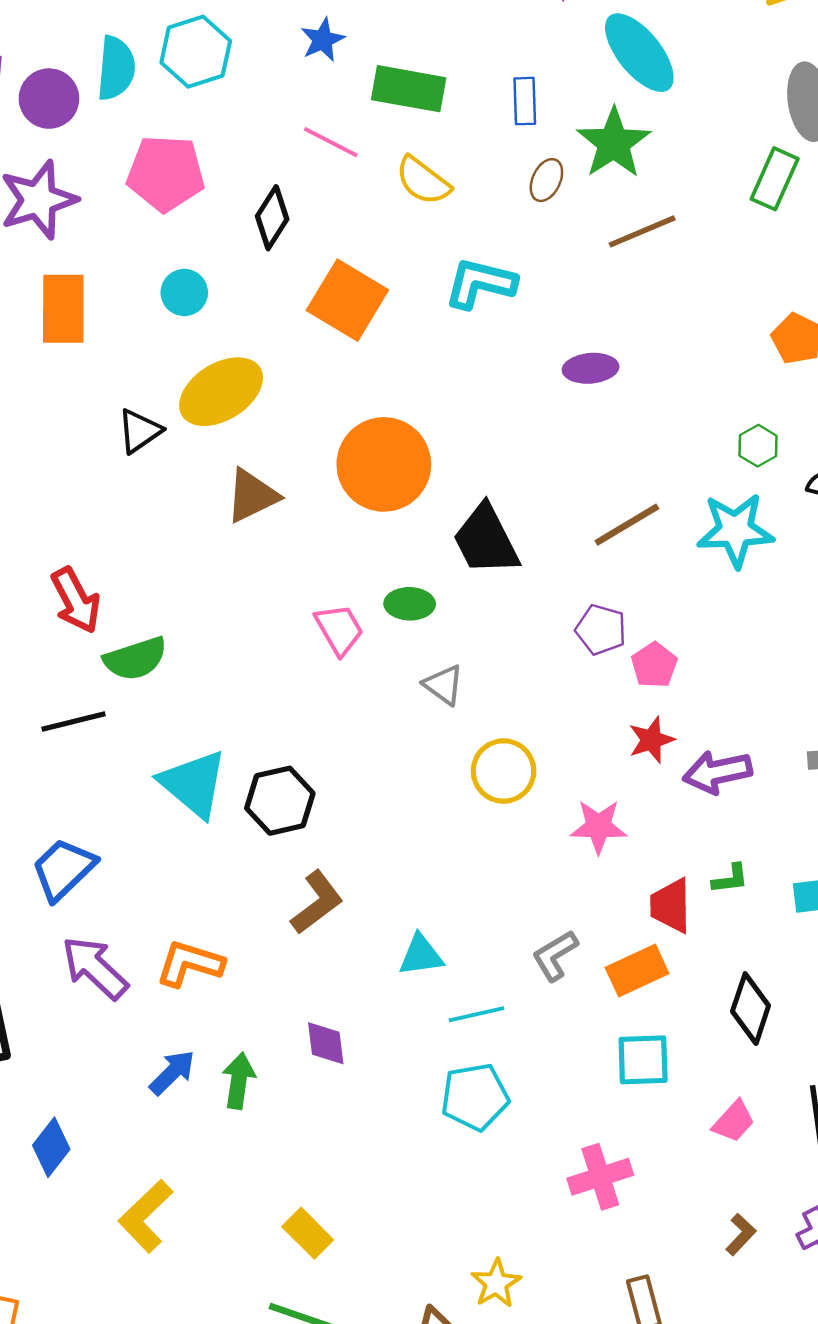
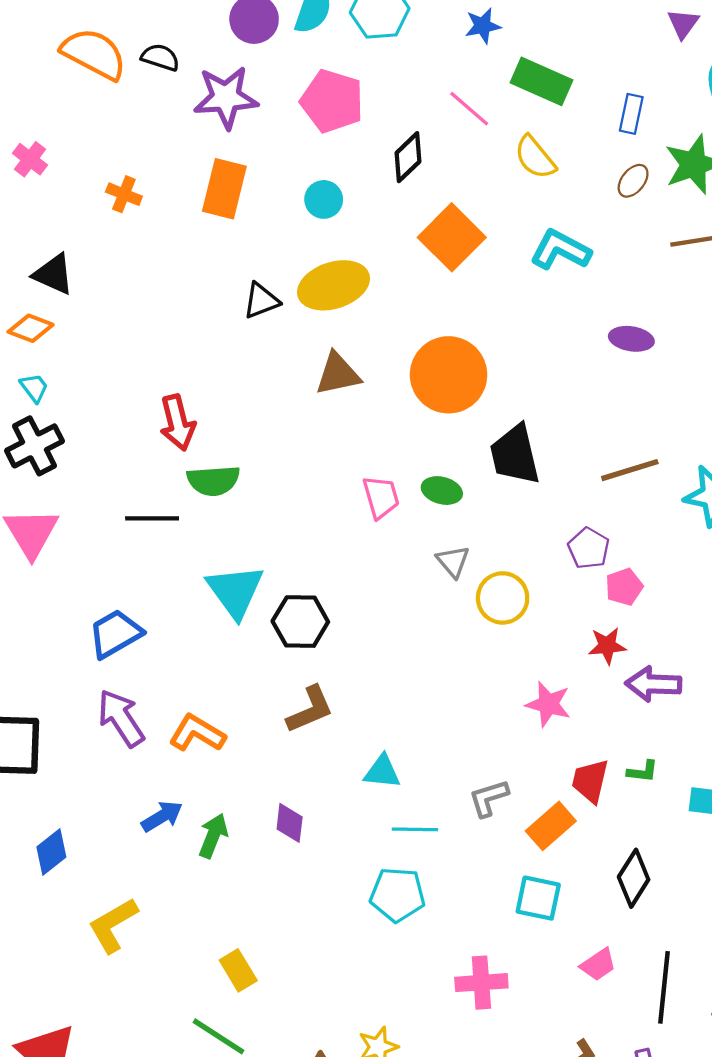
yellow circle: (504, 771) -> (503, 598), moved
orange rectangle: (637, 971) -> (551, 826), turned -30

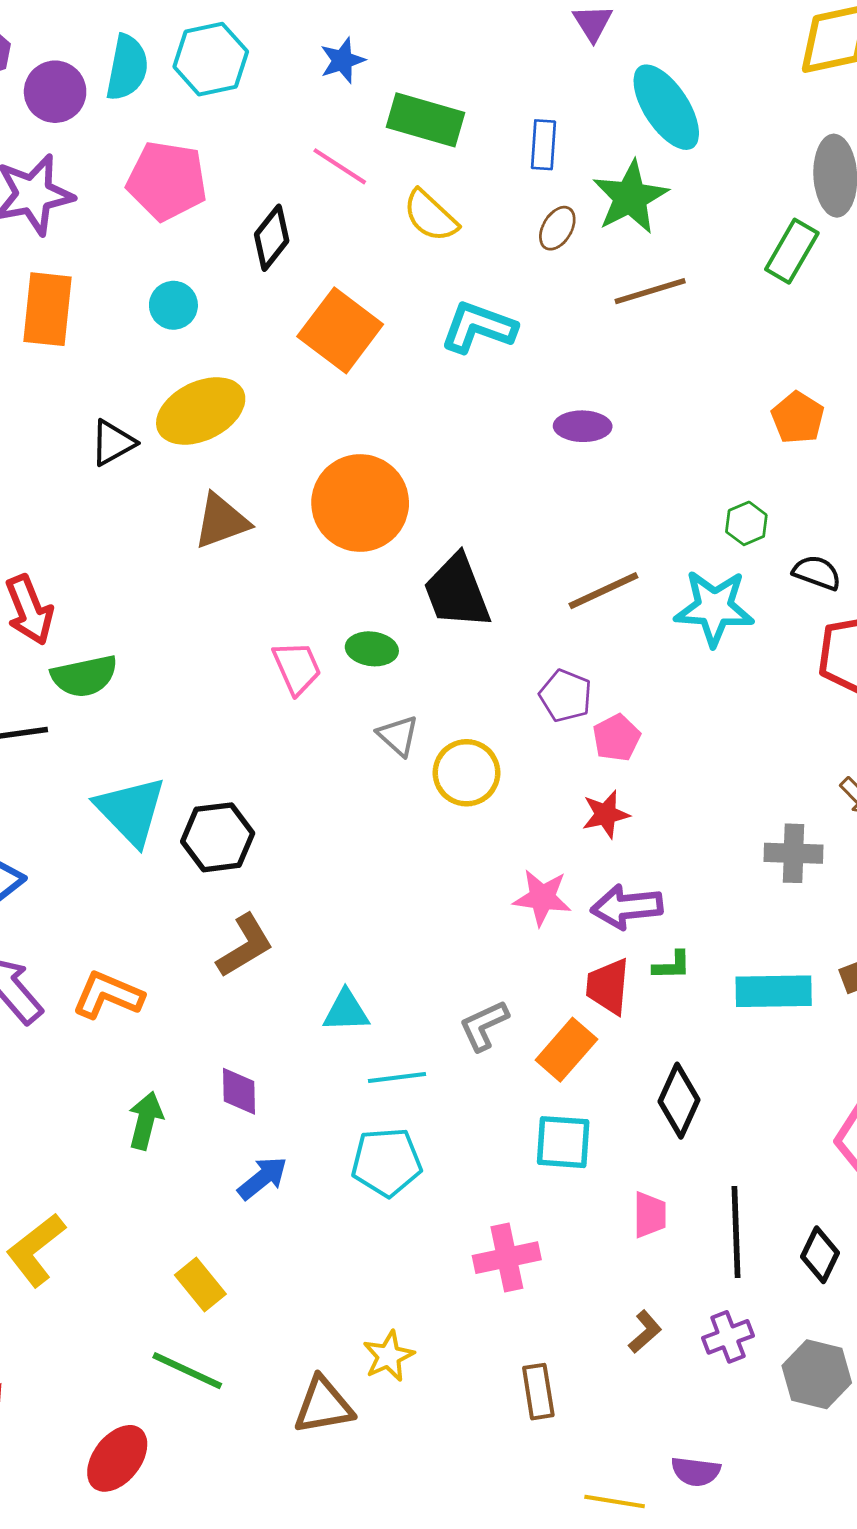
purple arrow: (653, 684) -> (627, 907), moved
blue arrow: (162, 816) -> (263, 1178), moved
pink trapezoid: (598, 965) -> (650, 1215), turned -48

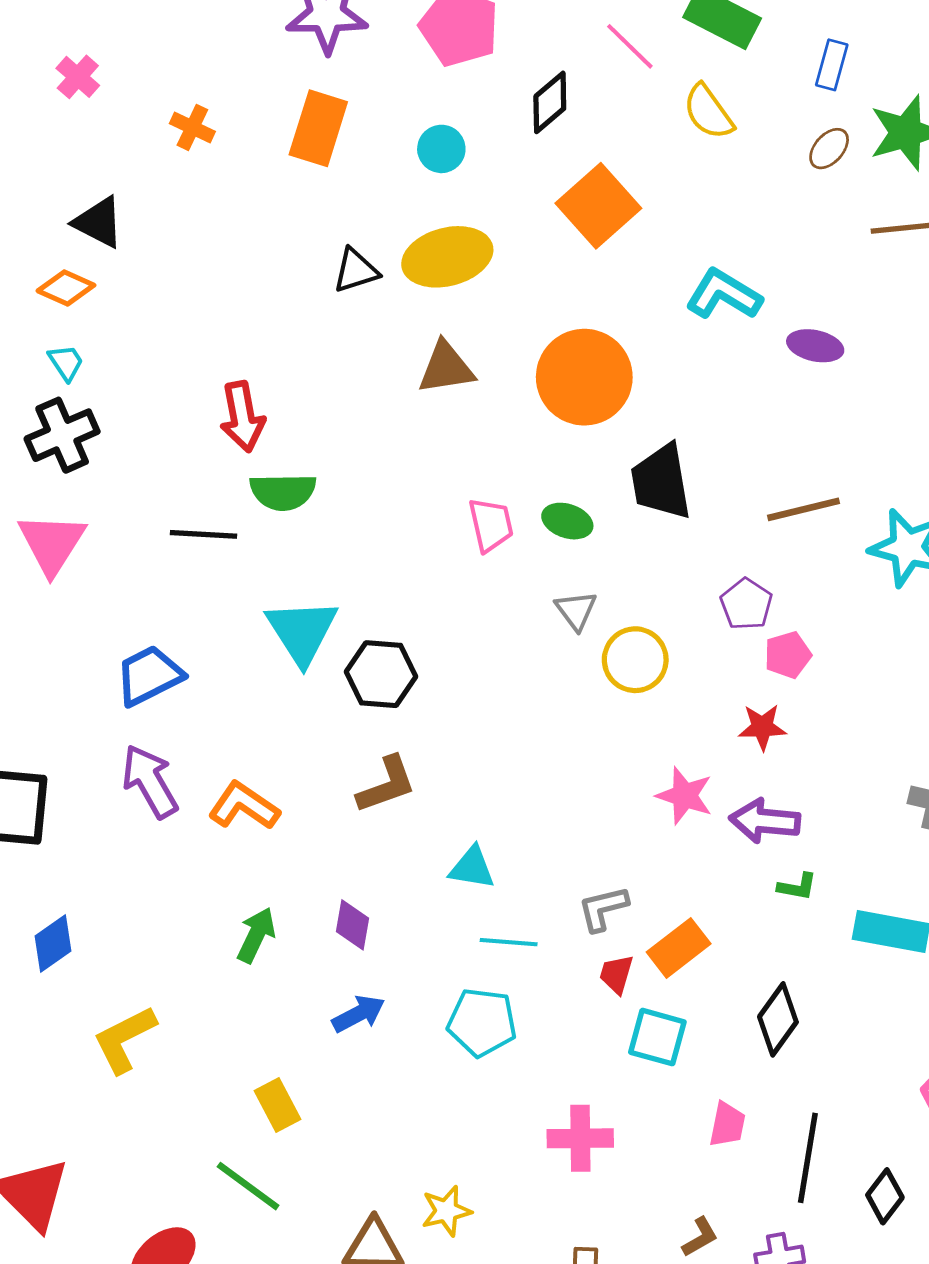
cyan L-shape: (478, 327) -> (724, 294), moved
red trapezoid: (608, 986) -> (616, 974), moved, size x0.7

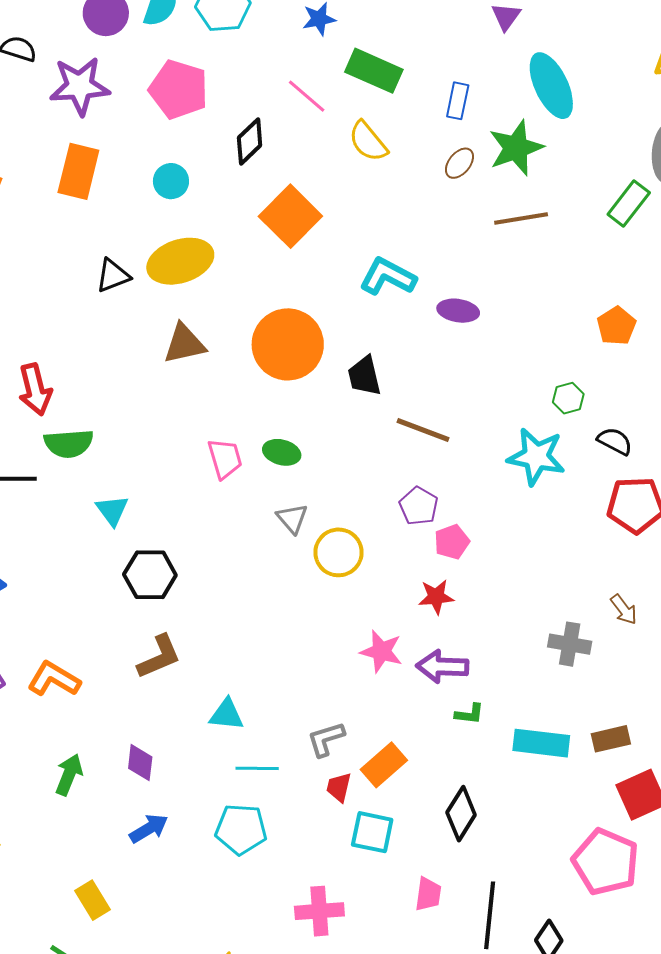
black trapezoid: (661, 482) -> (364, 376), moved, size x0.7
brown line: (804, 509) -> (423, 430), moved, turned 38
cyan triangle: (302, 631) -> (112, 510), moved, size x0.6

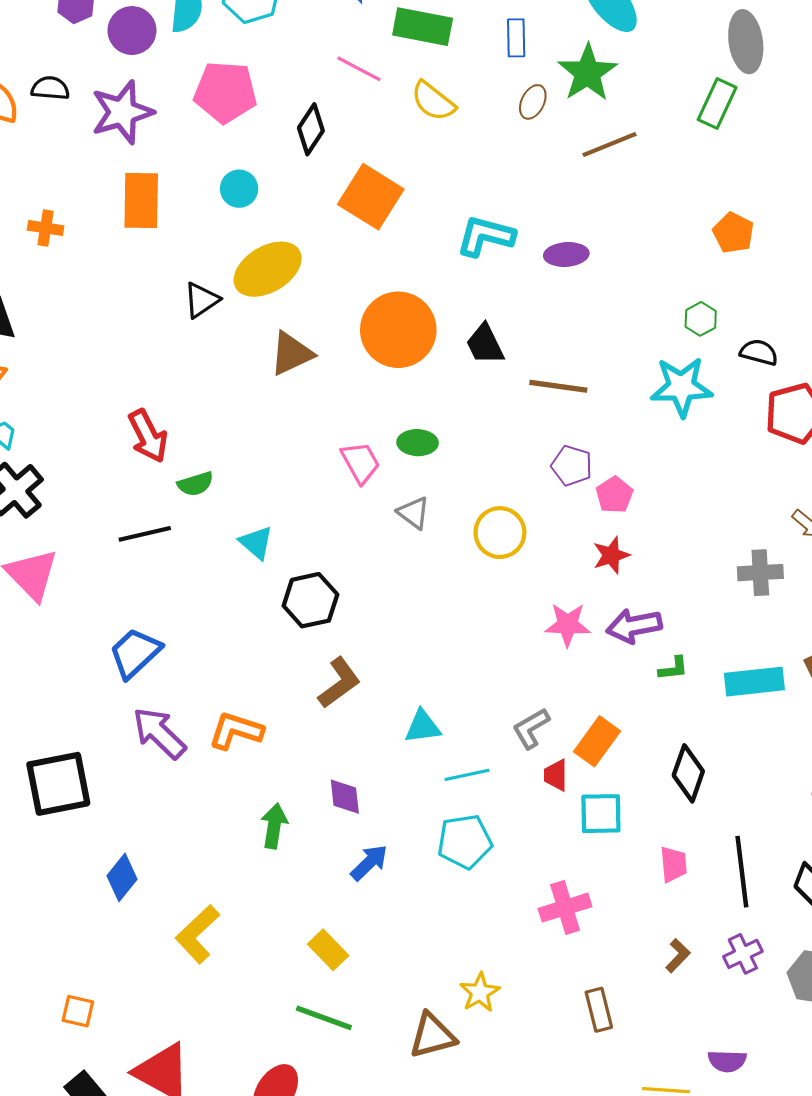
green semicircle: (69, 443) -> (195, 484), size x0.7
gray triangle: (292, 518) -> (414, 513), moved

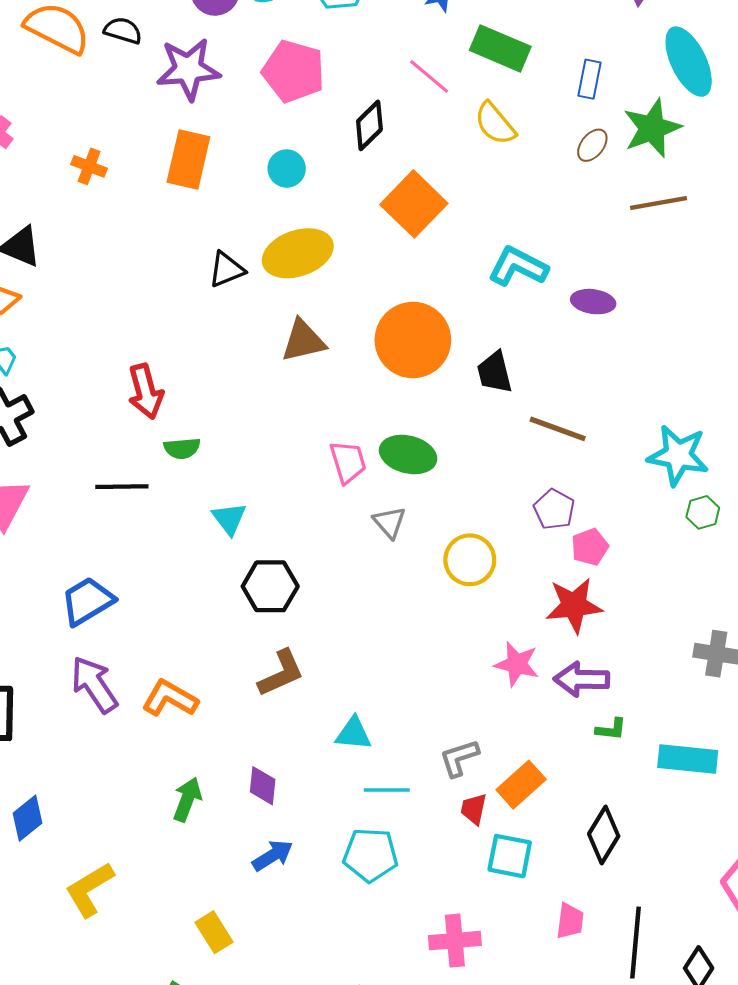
green hexagon: (701, 319) -> (703, 512), moved
green ellipse: (418, 443) -> (408, 455), size x1.4
red star: (611, 555) -> (574, 605), size x1.5

